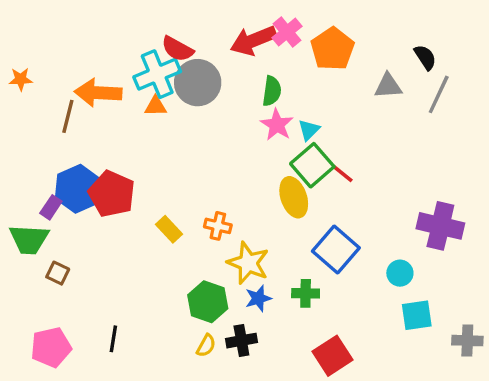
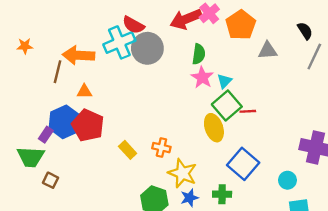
gray triangle: (388, 86) -> (268, 51), moved
orange triangle: (155, 106) -> (84, 91), moved
red line: (343, 174) -> (248, 111), turned -42

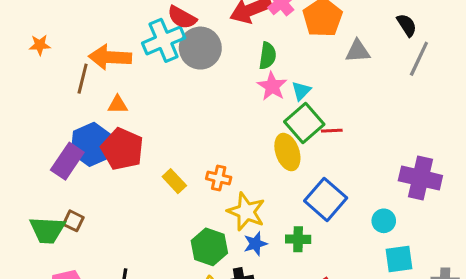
purple rectangle: (46, 135) -> (67, 161), size x1.6
green trapezoid: (31, 157) -> (47, 230), moved

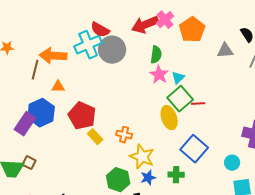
gray triangle: (358, 51) -> (225, 51), moved
red pentagon: (122, 149) -> (82, 116), moved

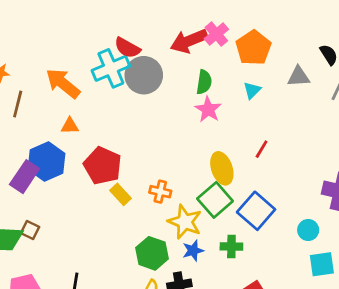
orange arrow: (53, 56) -> (63, 83), turned 36
brown line: (35, 70) -> (18, 104), moved
cyan triangle: (178, 78) -> (252, 90), moved
green square: (180, 99) -> (215, 200), moved
red line: (198, 104) -> (262, 149), turned -56

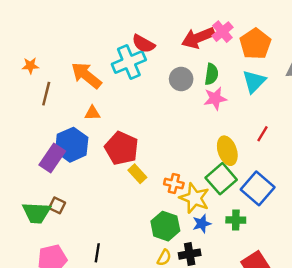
gray circle: (144, 75) -> (181, 79), moved, size x0.7
cyan triangle: (252, 90) -> (254, 81), size x1.5
pink star: (208, 109) -> (215, 98), turned 30
orange cross: (160, 192) -> (174, 184), moved

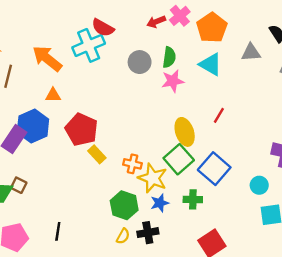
red arrow: (198, 38) -> (156, 22), size x0.6
cyan triangle: (254, 81) -> (211, 64), turned -45

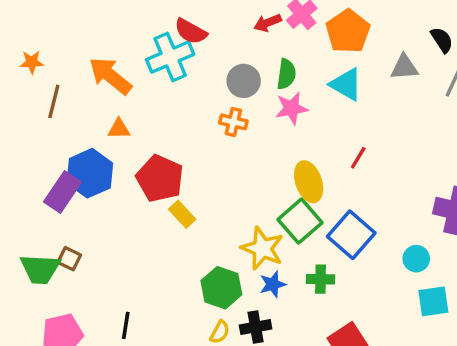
orange cross: (132, 164) -> (233, 122), moved

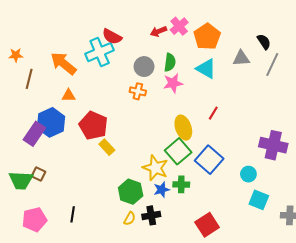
green cross: (321, 279) -> (181, 184), moved
cyan square: (433, 301) -> (259, 200), turned 30

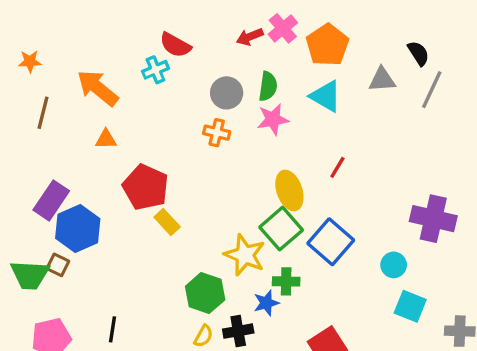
cyan cross: (100, 52) -> (155, 70), size x0.6
orange star: (16, 55) -> (30, 62), moved
blue hexagon: (51, 122) -> (78, 229), moved
blue star: (162, 190) -> (266, 303), moved

